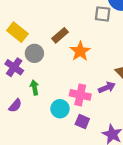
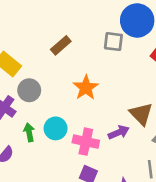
brown rectangle: (60, 35) -> (61, 45), moved
cyan circle: (60, 109) -> (56, 128), moved

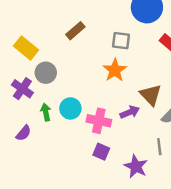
gray square: (113, 42) -> (121, 41), moved
orange star: (86, 88) -> (115, 70), moved

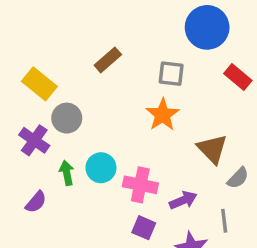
purple arrow: (130, 112) -> (183, 200), moved

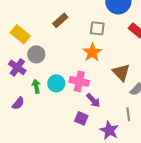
pink cross: (140, 185) -> (79, 81), moved
purple arrow: (183, 200) -> (93, 100), moved, turned 70

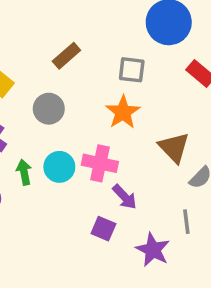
gray circle: (36, 54) -> (49, 109), moved

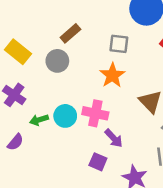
gray circle: (49, 109) -> (57, 61), moved
green arrow: (24, 172) -> (39, 120), turned -96

